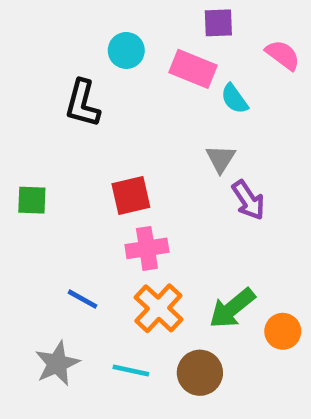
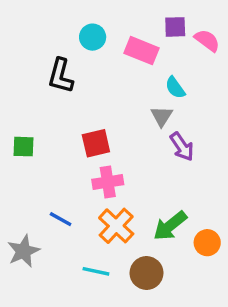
purple square: (218, 23) -> (175, 27), moved
cyan semicircle: (234, 99) -> (175, 88), moved
gray star: (57, 364) -> (23, 251), moved

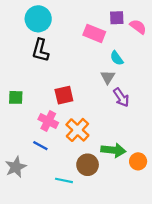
cyan circle: (93, 37) -> (38, 19), moved, size x1.5
pink cross: (108, 182) -> (48, 121), moved, turned 36
orange cross: (116, 226) -> (77, 130), moved
green arrow: (170, 226) -> (113, 150), turned -135
brown circle: (147, 273) -> (88, 165), moved

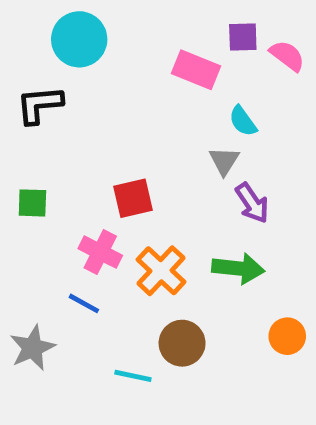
black L-shape: (40, 50) -> (39, 105), moved, turned 70
green arrow: (113, 150) -> (238, 268), moved

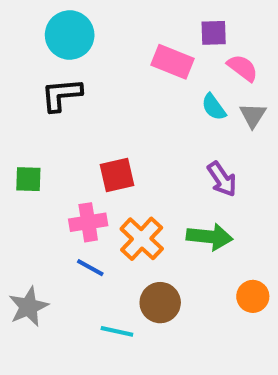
pink semicircle: (287, 56) -> (243, 68), moved
black L-shape: (39, 105) -> (61, 95), moved
gray triangle: (224, 161) -> (253, 115), moved
pink cross: (100, 252) -> (88, 222), turned -36
blue line: (84, 303) -> (90, 268), moved

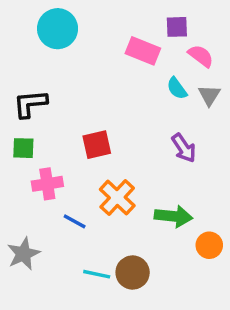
black L-shape: (61, 95) -> (30, 104), moved
pink cross: (88, 222) -> (47, 184), moved
green arrow: (210, 237) -> (173, 216), moved
brown circle: (160, 303) -> (133, 273), moved

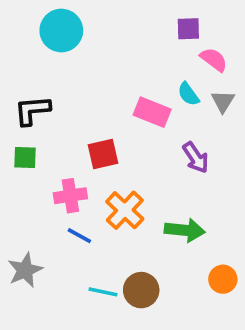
pink rectangle: (143, 51) -> (152, 112), moved
pink cross: (47, 184) -> (70, 196), moved
orange circle: (209, 245) -> (223, 279), moved

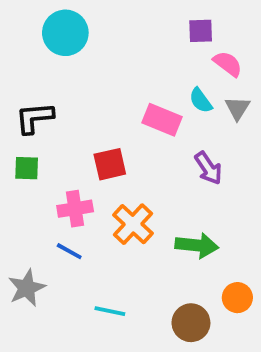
blue line: (79, 236) -> (69, 251), moved
brown circle: (141, 290) -> (191, 323), moved

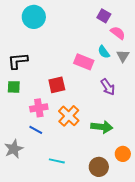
purple square: (201, 31) -> (104, 16), turned 32

